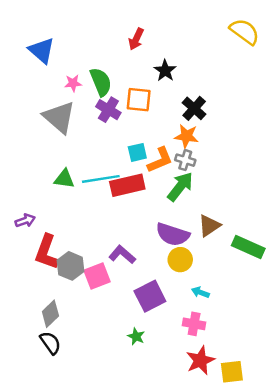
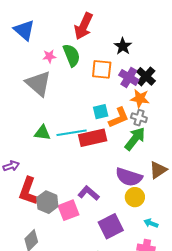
red arrow: (136, 39) -> (84, 26), moved, size x1.5
purple cross: (108, 110) -> (129, 77), moved

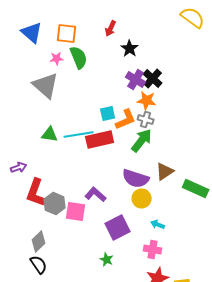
red arrow: (84, 26) -> (111, 28), moved, size x0.6
orange square: (102, 69) -> (67, 34), moved
pink square: (68, 210) -> (76, 212), turned 30

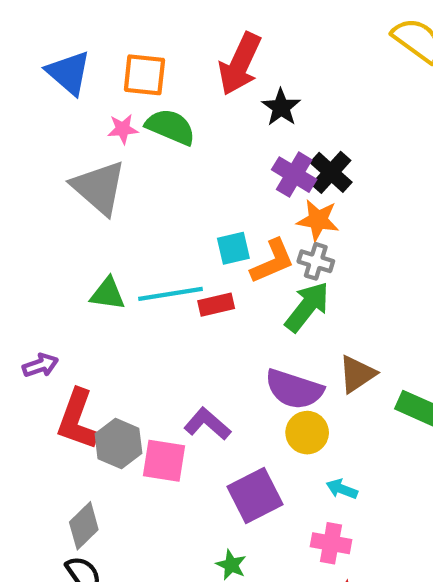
red arrow: (111, 28) -> (240, 64), size x1.8
green semicircle: (79, 58) -> (171, 127), turned -45
red rectangle: (100, 140) -> (216, 305), size x0.6

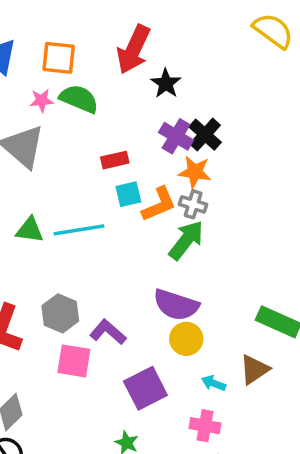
red rectangle: (216, 305) -> (115, 160), moved
brown triangle: (357, 374) -> (254, 369), moved
gray hexagon: (118, 443) -> (60, 313), moved

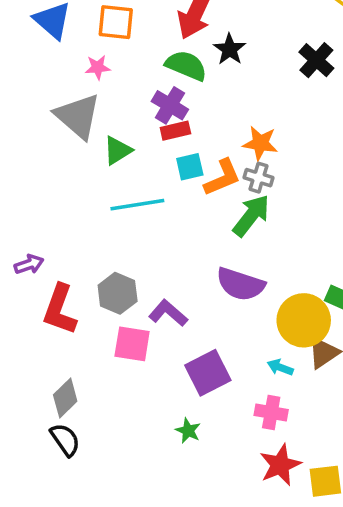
green semicircle: (79, 99) -> (186, 66), moved
black cross: (205, 135) -> (316, 60), moved
purple cross: (176, 136) -> (170, 105), moved
green triangle: (30, 230) -> (118, 150), moved, turned -40
yellow circle: (186, 339) -> (304, 320), moved, size x1.5

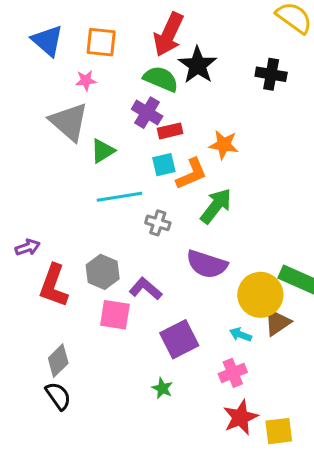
black star: (230, 49) -> (198, 65), size x1.4
black cross: (316, 60) -> (271, 74), turned -32
red rectangle: (175, 131) -> (170, 131), moved
gray cross: (259, 178) -> (158, 223), moved
pink cross: (271, 413) -> (233, 373), turned -32

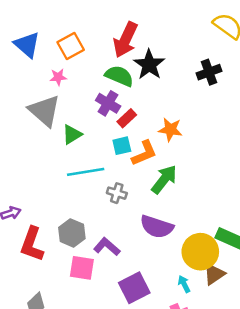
orange square: (101, 42) -> (71, 46), turned -35
black cross: (271, 74) -> (209, 72), turned -30
red rectangle: (170, 131) -> (127, 118), turned -30
cyan arrow: (240, 335) -> (184, 284), turned 42

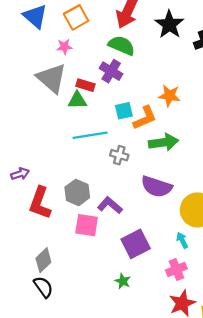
black star: (149, 65) -> (169, 24), moved
red rectangle: (127, 118) -> (85, 85), moved, turned 60
green triangle: (72, 134) -> (77, 100), turned 30
green arrow: (164, 179) -> (164, 142), turned 44

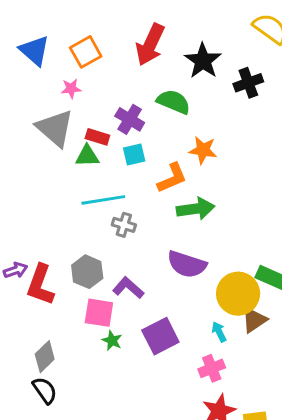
green semicircle: (122, 45) -> (174, 102), moved
cyan square: (124, 111) -> (134, 155), moved
gray cross: (119, 155) -> (124, 225), moved
purple arrow: (20, 174) -> (15, 270), moved
green star: (123, 281) -> (112, 341), moved

